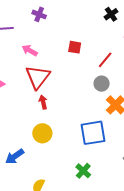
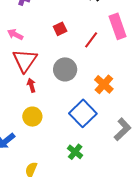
red square: (75, 47) -> (60, 29), turned -32
gray circle: (102, 84) -> (65, 69), moved, size x1.5
blue square: (93, 133) -> (83, 113), turned -32

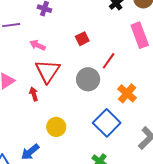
red line: (91, 40) -> (109, 61), moved
red arrow: (31, 85) -> (34, 94), moved

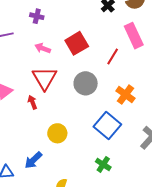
red square: (82, 39) -> (77, 43), size x1.6
pink arrow: (38, 45) -> (43, 48), moved
red line: (109, 61) -> (113, 56), moved

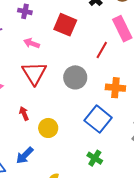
red square: (77, 43) -> (65, 25), moved, turned -35
orange cross: (125, 95) -> (115, 88), turned -30
red arrow: (32, 102) -> (24, 113), moved

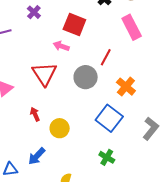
purple cross: (25, 11) -> (34, 12), turned 32
pink arrow: (32, 43) -> (61, 46), moved
red line: (102, 50) -> (106, 57), moved
orange cross: (115, 88) -> (126, 87), turned 36

